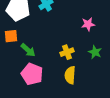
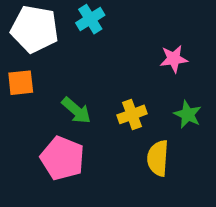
green arrow: (28, 50) -> (76, 110), moved
yellow semicircle: (70, 75) -> (158, 158), moved

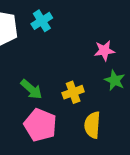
green star: (188, 114) -> (115, 80), moved
pink pentagon: (62, 158) -> (40, 125), moved

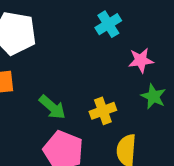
cyan cross: (42, 21) -> (108, 24), moved

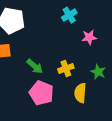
green star: (153, 96) -> (98, 72), moved

